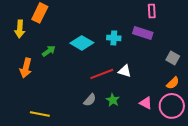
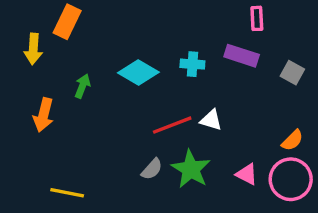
green arrow: (49, 51) -> (82, 86), turned -32
gray square: (173, 58) -> (292, 73), moved
green star: (113, 100) -> (191, 169), size x1.6

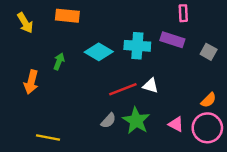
orange rectangle: (67, 22) -> (67, 16), moved, turned 70
yellow arrow: (33, 49) -> (25, 23), moved, turned -35
cyan cross: (192, 64) -> (137, 46), size x1.5

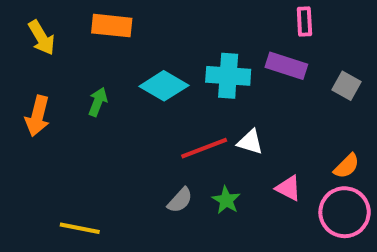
orange arrow: (31, 82) -> (38, 116), moved
green star: (136, 121) -> (226, 200), size x0.6
pink triangle: (176, 124) -> (288, 188), moved

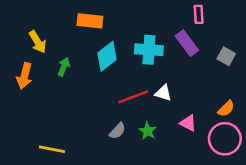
orange rectangle: (112, 26) -> (90, 21), moved
yellow arrow: (42, 38) -> (38, 42), moved
purple rectangle: (286, 66) -> (187, 43), turned 35
cyan diamond: (164, 86) -> (107, 56), turned -68

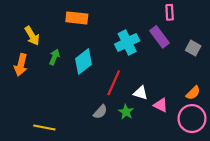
cyan cross: (149, 50) -> (127, 43), turned -30
cyan diamond: (107, 56) -> (83, 62), moved
white triangle: (163, 93) -> (141, 93), moved
red line: (133, 97) -> (114, 83), turned -45

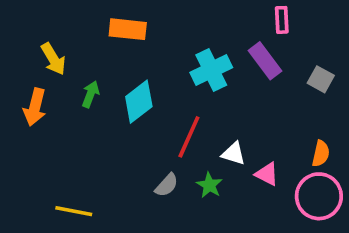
orange semicircle: (193, 93) -> (321, 154), turned -32

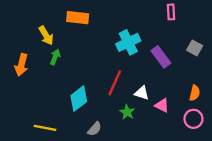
yellow arrow: (53, 59) -> (46, 36), moved
purple rectangle: (265, 61) -> (161, 57), moved
cyan diamond: (139, 102) -> (79, 99), moved
gray semicircle: (167, 185) -> (94, 129), moved
pink circle: (319, 196) -> (193, 119), size x0.7

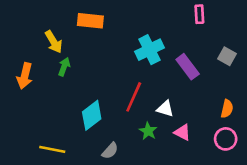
pink triangle: (162, 105) -> (182, 132), moved

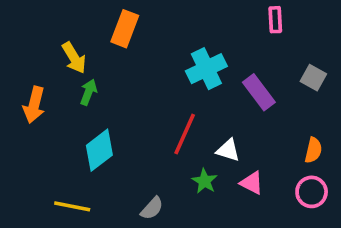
orange rectangle: (90, 21) -> (125, 29), turned -75
cyan diamond: (92, 115) -> (99, 150), moved

